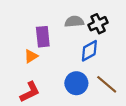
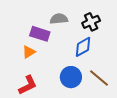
gray semicircle: (74, 22) -> (59, 19), moved
purple rectangle: (43, 37) -> (40, 34), turned -66

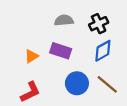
purple rectangle: (40, 34) -> (61, 51), moved
blue diamond: (83, 47) -> (103, 51), moved

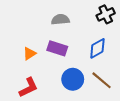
black cross: (99, 24) -> (106, 14), moved

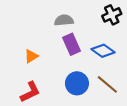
purple rectangle: (57, 48) -> (72, 44), moved, turned 48
blue diamond: (97, 48) -> (103, 51), turned 65

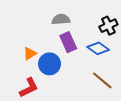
black cross: (112, 15) -> (108, 26), moved
blue circle: (77, 83) -> (49, 64), moved

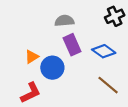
black cross: (108, 26) -> (115, 16), moved

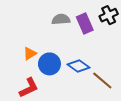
purple rectangle: (72, 45) -> (85, 23), moved
blue diamond: (104, 51) -> (79, 66), moved

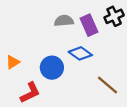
orange triangle: (30, 54) -> (13, 62), moved
blue diamond: (79, 66) -> (80, 53), moved

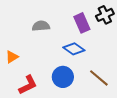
gray semicircle: (64, 21) -> (41, 26), moved
blue circle: (52, 68) -> (63, 77), moved

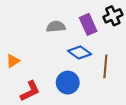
gray semicircle: (41, 26) -> (56, 27), moved
brown line: (99, 78) -> (105, 66), moved, turned 55

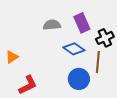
black cross: (113, 16) -> (105, 38), moved
blue circle: (68, 83) -> (79, 79), moved

